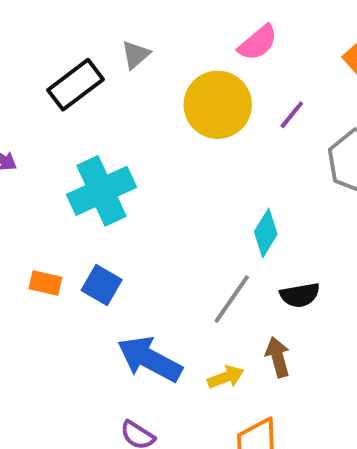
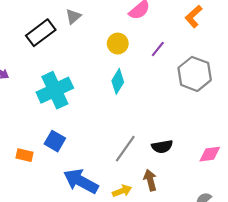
yellow circle: (218, 105) -> (118, 44), size x0.6
cyan diamond: (266, 233) -> (118, 81), moved
orange rectangle: (45, 283) -> (25, 155), moved

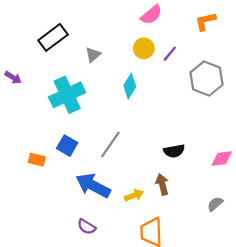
gray triangle: (73, 16) -> (93, 55), moved
orange L-shape: (194, 16) -> (205, 21), turned 30
yellow circle: (118, 44) -> (144, 48), moved
gray line: (125, 149) -> (110, 144), moved

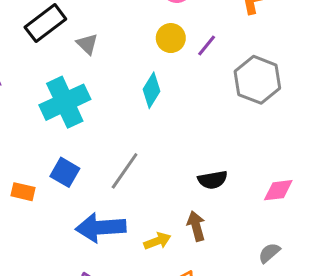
gray triangle: (93, 55) -> (87, 44), moved, turned -35
blue arrow: (93, 186) -> (101, 228), turned -32

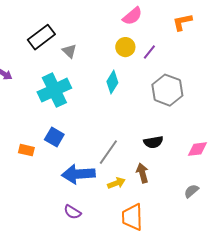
gray hexagon: (257, 80) -> (167, 90), moved
gray line: (125, 171) -> (108, 152), moved

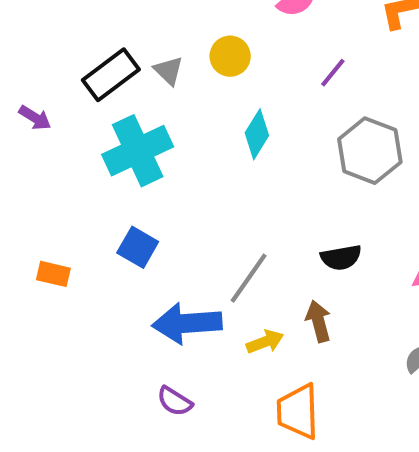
black rectangle: (41, 37) -> (111, 75), moved
yellow circle: (125, 47) -> (230, 56), moved
orange rectangle: (26, 150) -> (53, 274), moved

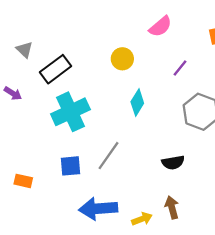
gray triangle: (168, 71) -> (24, 50), moved
blue square: (138, 247) -> (70, 166), turned -35
black semicircle: (341, 258) -> (173, 162), moved
gray line: (249, 278) -> (109, 156), moved

